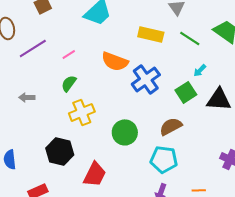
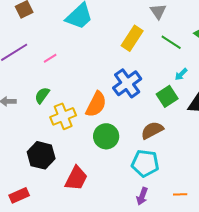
yellow rectangle: (151, 34) -> (132, 38), turned -70
orange semicircle: (115, 61) -> (96, 104), moved, turned -84
green semicircle: (69, 83) -> (42, 95), moved

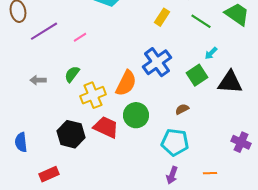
yellow rectangle: (132, 38) -> (162, 17), size x0.7
brown semicircle: (152, 130) -> (182, 109), size x0.6
red trapezoid: (76, 178) -> (106, 127), moved, turned -92

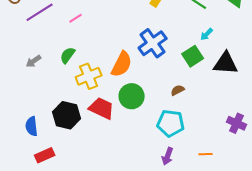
gray arrow: (38, 80) -> (34, 61), turned -35
blue semicircle: (21, 142) -> (32, 126), moved

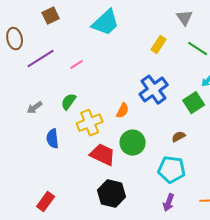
orange semicircle: (122, 64) -> (123, 111), size x0.6
black hexagon: (67, 115) -> (112, 194), moved
blue semicircle: (32, 126) -> (53, 139), moved
red rectangle: (45, 155) -> (46, 202), turned -30

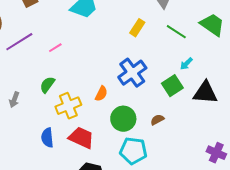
gray arrow: (35, 108) -> (14, 100), moved, turned -35
blue semicircle: (53, 139) -> (47, 138), moved
green circle: (133, 143) -> (123, 119), moved
cyan pentagon: (172, 170) -> (133, 151), moved

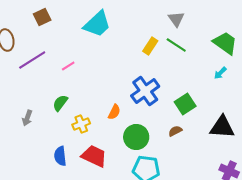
green line: (176, 32) -> (176, 45), moved
cyan arrow: (186, 64) -> (220, 73), moved
black triangle: (205, 93) -> (222, 127), moved
yellow cross: (68, 106) -> (81, 124), size x0.7
brown semicircle: (157, 120) -> (175, 131), moved

